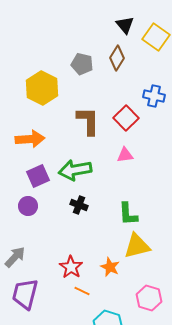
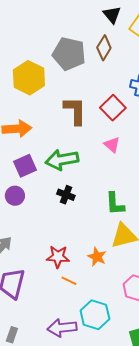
gray pentagon: (82, 64) -> (69, 54), size x1.5
pink triangle: (125, 155) -> (112, 145), turned 48
red star: (71, 267) -> (58, 257), turned -30

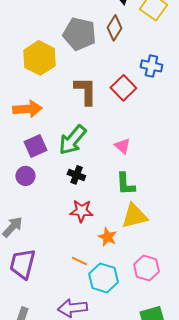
pink triangle: (112, 145) -> (122, 146), moved
green arrow: (62, 160) -> (72, 140), turned -40
red star: (58, 257) -> (81, 211), moved
cyan hexagon: (95, 315) -> (103, 278), moved

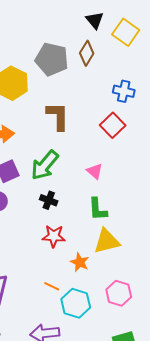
red square: (123, 88) -> (113, 125), moved

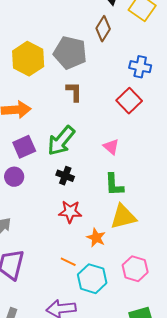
gray pentagon: (52, 59) -> (70, 53), moved
brown L-shape: (58, 116) -> (74, 92), size x0.7

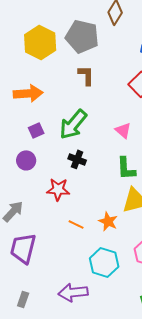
purple square: (24, 147) -> (36, 130), size x0.7
red star: (70, 212) -> (58, 189), moved
orange line: (68, 262) -> (76, 224), moved

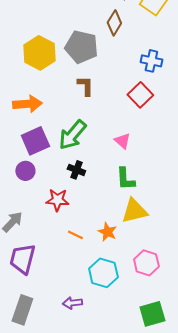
purple square: (36, 130) -> (35, 141), size x1.8
purple arrow: (73, 292) -> (72, 303), size x0.7
gray rectangle: (23, 299) -> (22, 310), size x1.8

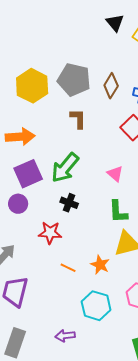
brown diamond: (114, 23) -> (111, 86), moved

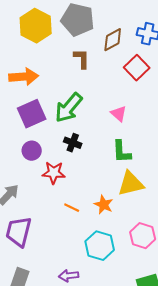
brown diamond: (111, 86) -> (113, 40), moved, turned 30
purple circle: (18, 204) -> (32, 151), moved

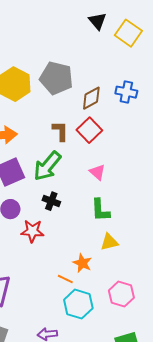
brown L-shape: (82, 59) -> (60, 131), moved
red square: (137, 68) -> (89, 130), moved
yellow triangle: (131, 184) -> (109, 242), size x0.7
orange line: (72, 208) -> (65, 279), moved

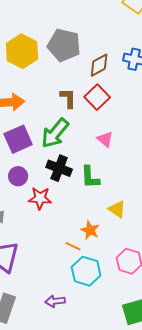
black cross: (51, 201) -> (59, 168), size x1.4
green L-shape: (100, 210) -> (90, 177), moved
yellow triangle: (109, 242) -> (117, 209), turned 48

